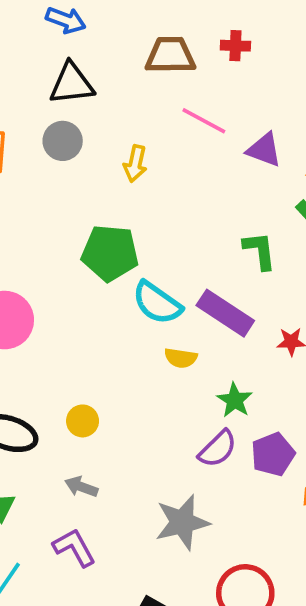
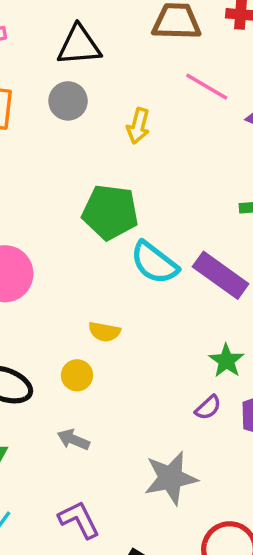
yellow semicircle: (181, 358) -> (104, 332), moved
purple semicircle: (218, 449) -> (208, 408), size x0.7
purple L-shape: (74, 548) -> (79, 520), moved

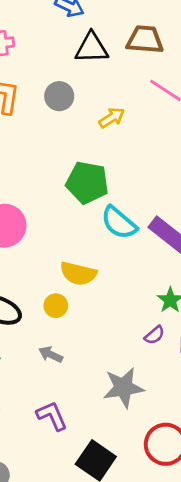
black triangle: (79, 45) -> (92, 48), moved
yellow arrow: (138, 126) -> (112, 118), turned -140
yellow semicircle: (104, 332) -> (78, 274), size x1.5

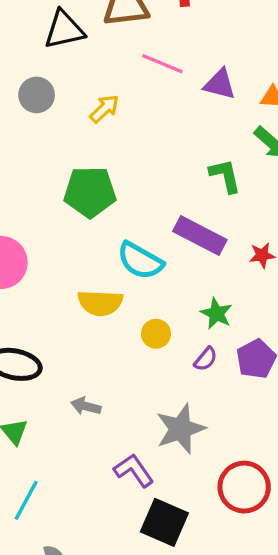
cyan semicircle: (119, 223) -> (140, 261), moved
yellow circle: (56, 306) -> (156, 334), moved
purple L-shape: (52, 416) -> (134, 470), moved

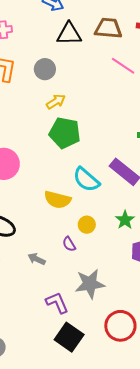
yellow arrow: (104, 109) -> (56, 102), moved
purple semicircle: (206, 359) -> (69, 244), moved, turned 98

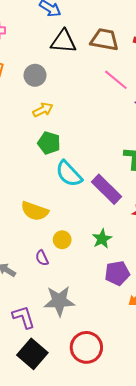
green pentagon: (65, 133) -> (49, 143), size x0.7
cyan semicircle: (86, 180) -> (69, 174), moved

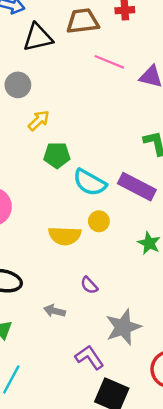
yellow circle: (62, 240) -> (99, 221), moved

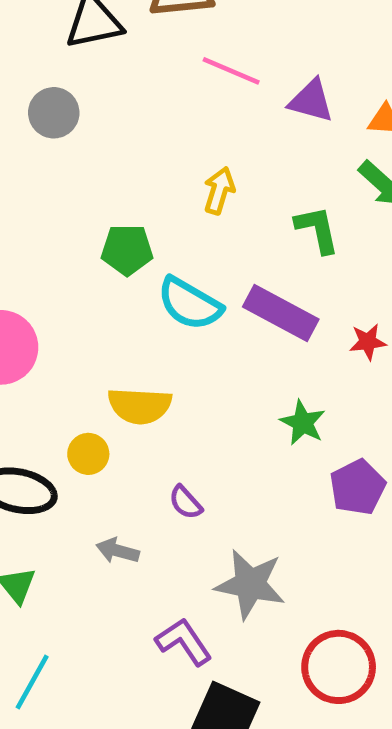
yellow arrow: (39, 120) -> (219, 191), moved, turned -30
yellow circle: (99, 221) -> (88, 454), moved
gray star: (123, 327) -> (250, 584), turned 30

